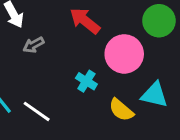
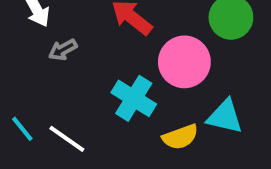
cyan cross: (86, 81) -> (134, 98), size x1.5
yellow semicircle: (121, 110) -> (180, 137), turned -60

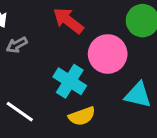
yellow semicircle: (180, 137) -> (82, 116), moved

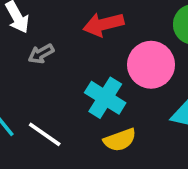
red arrow: (68, 21) -> (103, 24), turned -52

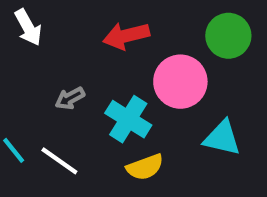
gray arrow: (41, 54) -> (70, 98), moved

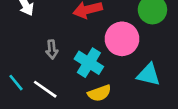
gray arrow: (70, 98) -> (52, 49), turned -66

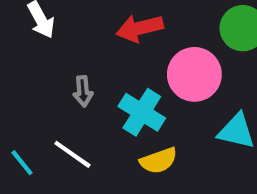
cyan line: (16, 83) -> (22, 163), moved

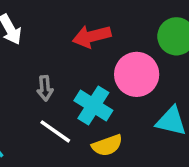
white line: (72, 154) -> (55, 131), moved

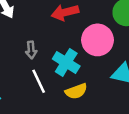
white line: (55, 131) -> (39, 81), turned 30

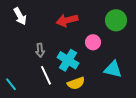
pink circle: (97, 40) -> (93, 42), size x0.6

